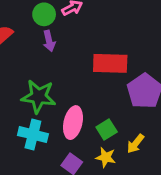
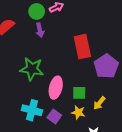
red rectangle: (110, 63) -> (82, 47), turned 75
green square: (107, 129) -> (79, 93), turned 32
cyan cross: (33, 135) -> (32, 110), moved

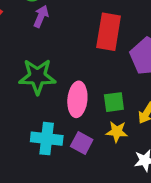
purple arrow: (40, 30) -> (41, 16), turned -136
red rectangle: (82, 47) -> (109, 32), turned 30

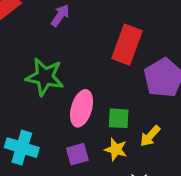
cyan cross: (47, 139) -> (22, 148), moved
purple square: (82, 143) -> (77, 154), turned 35

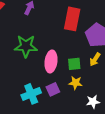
yellow arrow: (150, 136) -> (95, 59), moved
cyan cross: (22, 148) -> (31, 94), moved, turned -30

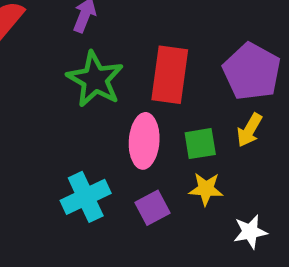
red rectangle: (72, 19) -> (170, 75), moved
green star: (26, 46) -> (95, 79), moved, turned 30
cyan cross: (31, 94) -> (86, 197), moved

